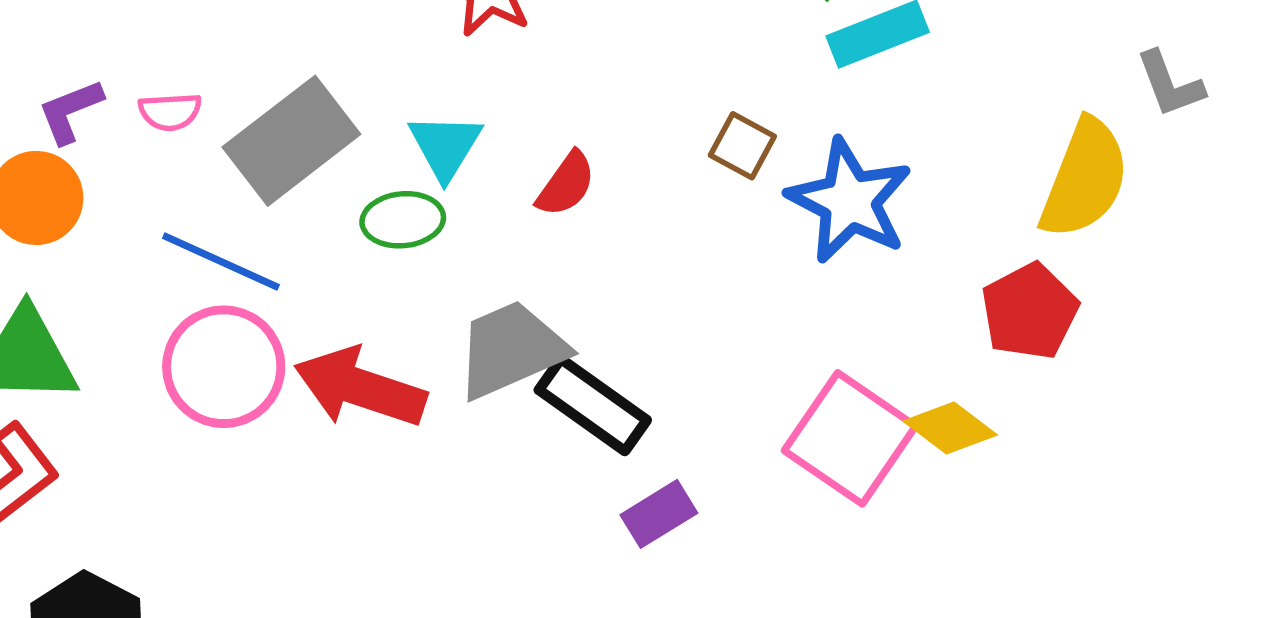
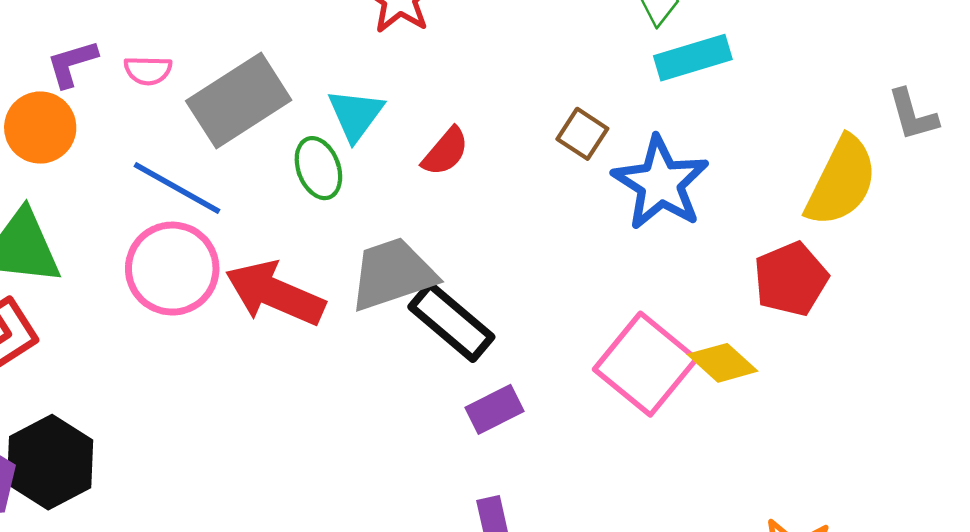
green ellipse: (403, 220) -> (318, 168), turned 70

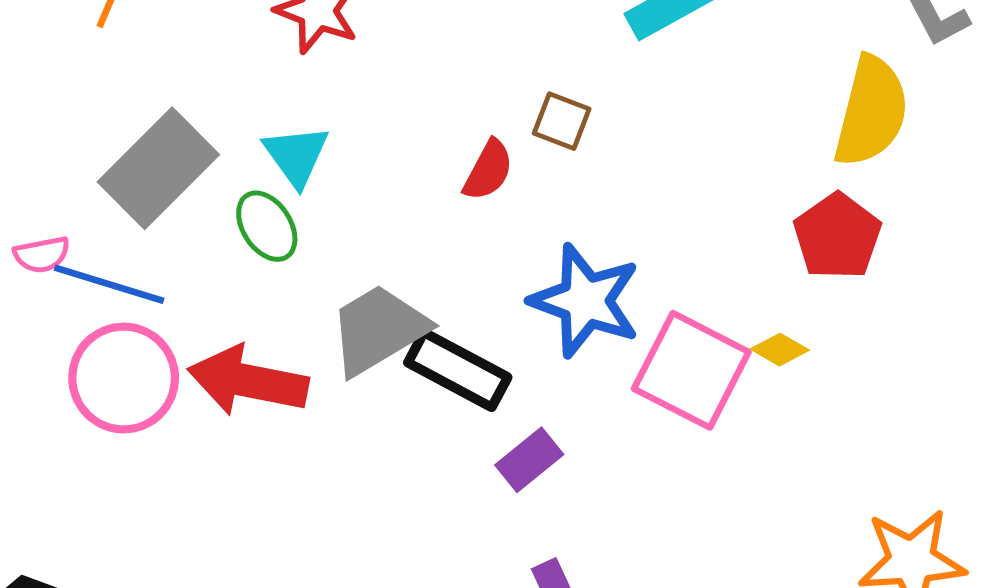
pink semicircle: (148, 70) -> (42, 255), moved
red semicircle: (445, 152) -> (488, 170), moved
blue star: (661, 183) -> (585, 301), moved
yellow diamond: (723, 363) -> (780, 350), size x0.7

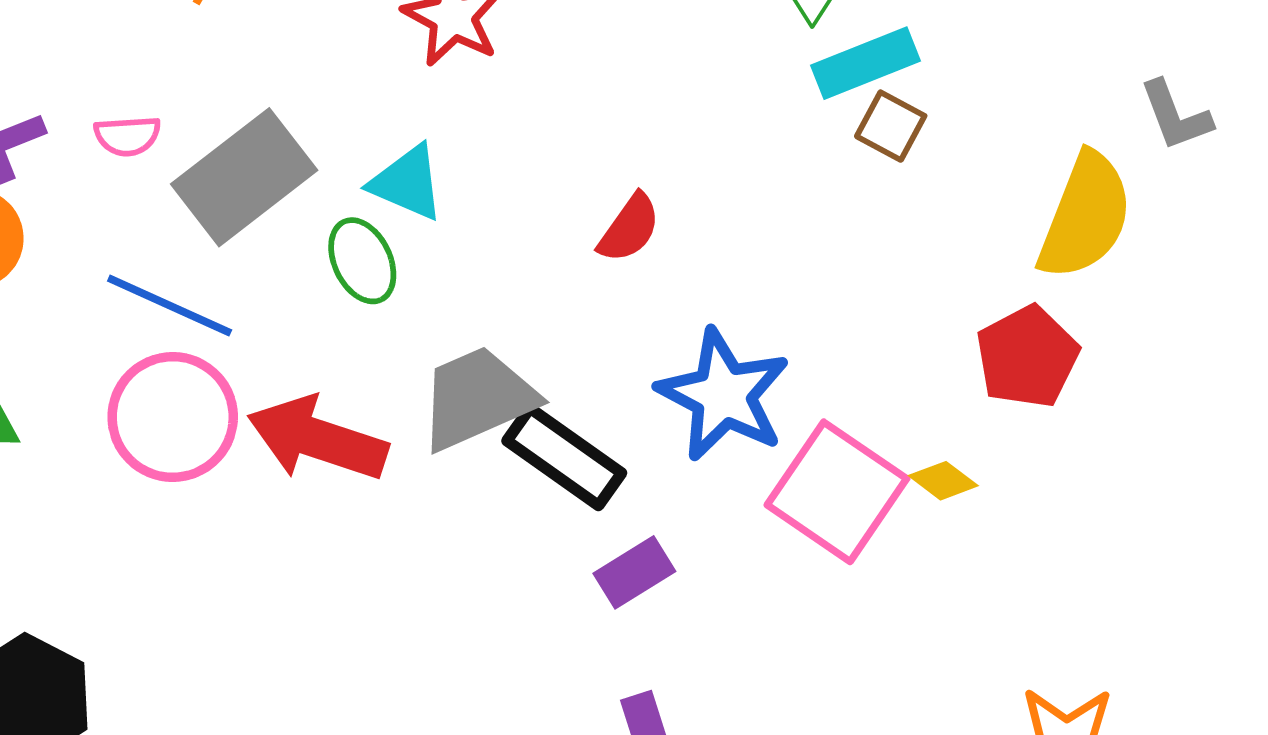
brown square: (562, 121) -> (891, 126), moved
cyan triangle: (296, 156) -> (407, 183), turned -38
pink semicircle: (42, 255) -> (127, 136), moved

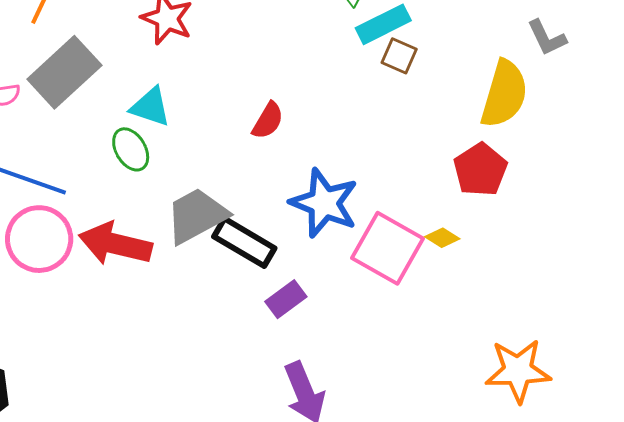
gray rectangle: (244, 177) -> (64, 72), moved

